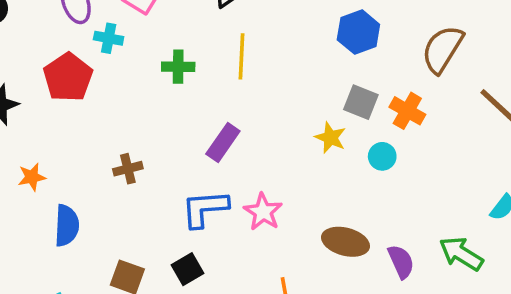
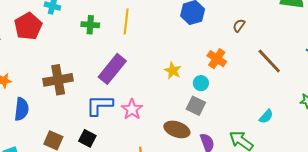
brown semicircle: (442, 49) -> (239, 26), size x0.5
gray square: (361, 102) -> (196, 106), moved
purple rectangle: (223, 142) -> (112, 69), size x1.4
brown cross: (128, 169) -> (58, 80), size x1.8
black square: (187, 269) -> (87, 138), turned -36

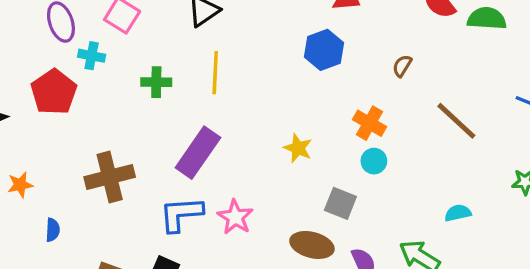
cyan circle: (201, 83) -> (374, 161), moved
blue semicircle: (22, 109) -> (53, 230), size x0.6
cyan semicircle: (266, 116) -> (458, 213), turned -140

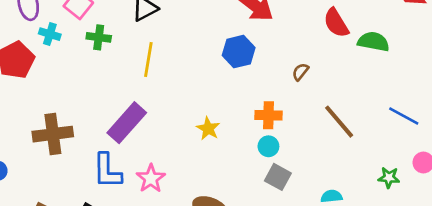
green cross: (156, 82) -> (99, 37), moved
orange cross: (369, 123) -> (268, 115), turned -35
gray square: (340, 203) -> (278, 177), moved
blue L-shape: (181, 214) -> (107, 171), turned -93

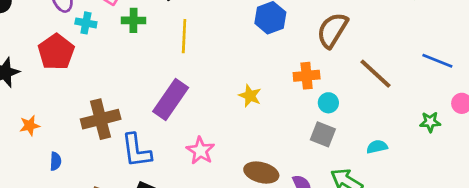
brown semicircle: (300, 72) -> (332, 30), size x2.0
cyan circle: (268, 146) -> (328, 103), moved
blue L-shape: (107, 171) -> (136, 151), moved

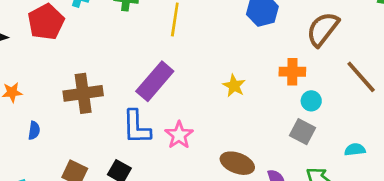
blue L-shape: (136, 151) -> (136, 127), moved

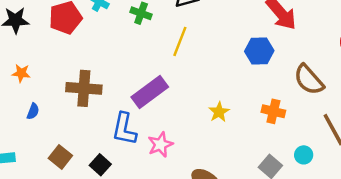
brown semicircle: (323, 29) -> (309, 80), turned -92
cyan circle: (311, 101) -> (304, 155), moved

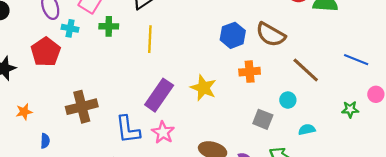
blue hexagon: (259, 51) -> (233, 35), moved
purple rectangle: (150, 92) -> (159, 95), moved
yellow star: (219, 112) -> (203, 88), size x1.4

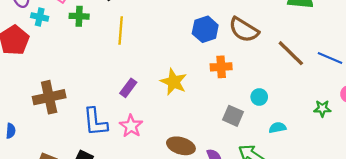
brown line: (306, 70) -> (291, 53), moved
purple rectangle: (159, 95) -> (128, 88), size x0.6

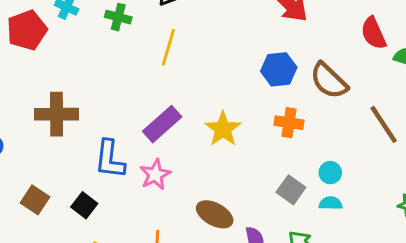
purple rectangle: (128, 88) -> (162, 124), size x1.5
cyan semicircle: (278, 128) -> (331, 203), moved

